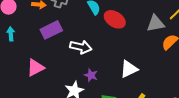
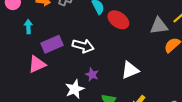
purple rectangle: (51, 30) -> (52, 44), moved
cyan arrow: (11, 34) -> (28, 27), moved

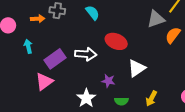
red ellipse: (118, 20) -> (116, 41), moved
purple star: (92, 75) -> (108, 81), moved

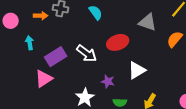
gray triangle: (156, 19) -> (148, 22), moved, turned 36
red ellipse: (116, 41) -> (118, 42), turned -45
white arrow: (86, 54) -> (87, 54), turned 30

